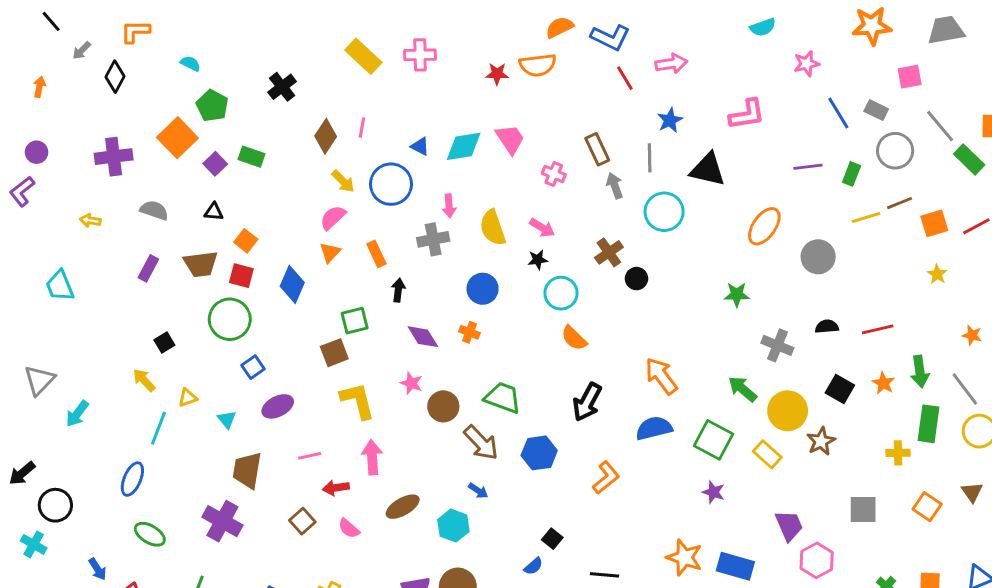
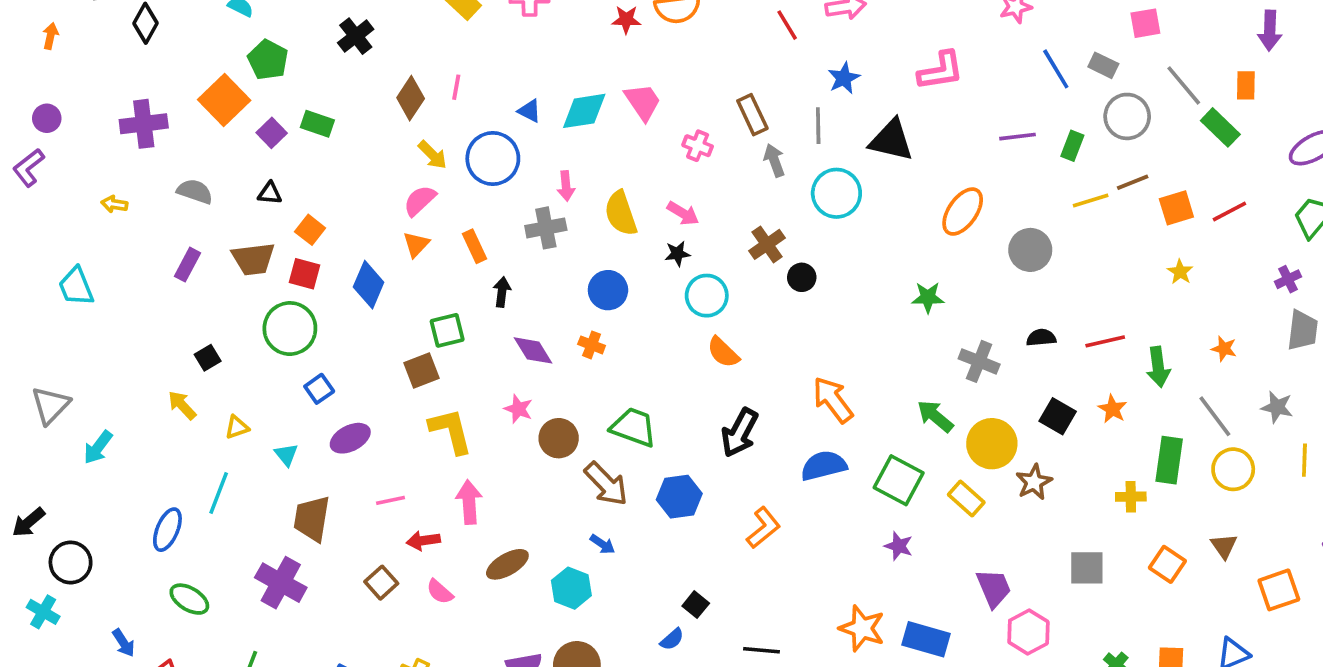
green arrow: (920, 372) -> (1158, 367), moved
cyan line: (159, 428) -> (219, 493), moved

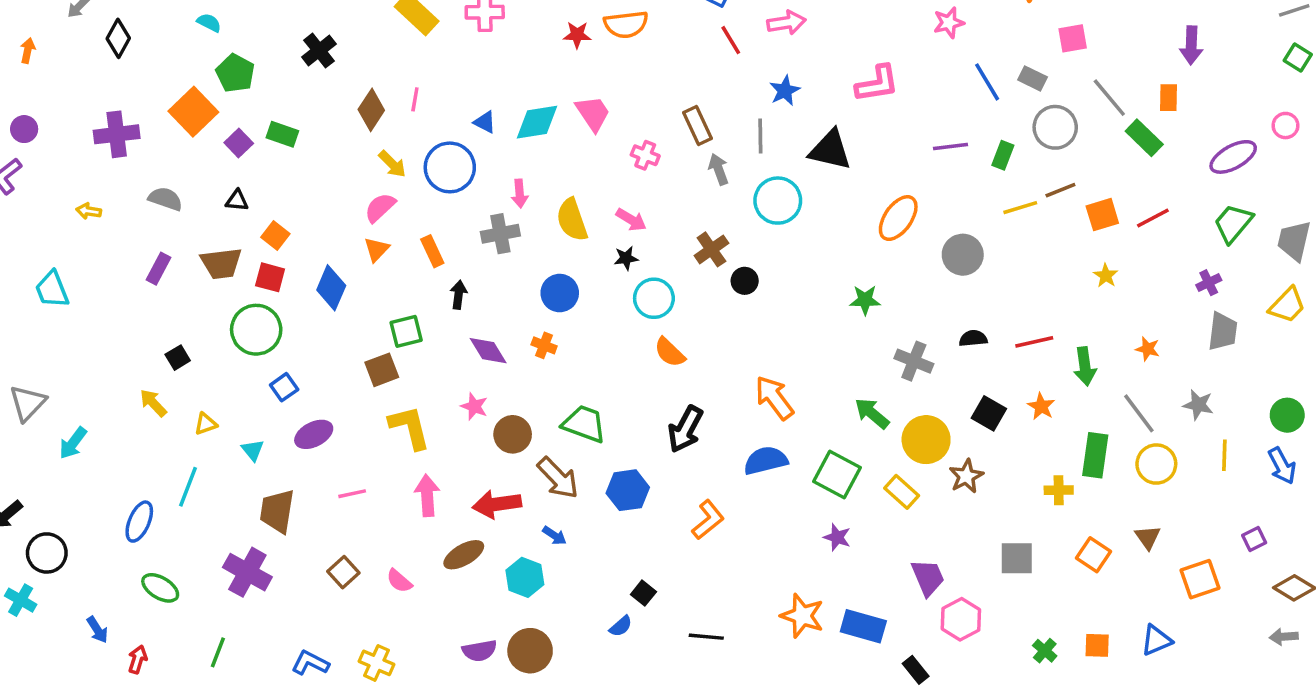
red arrow: (423, 541) -> (497, 504), moved, size x1.5

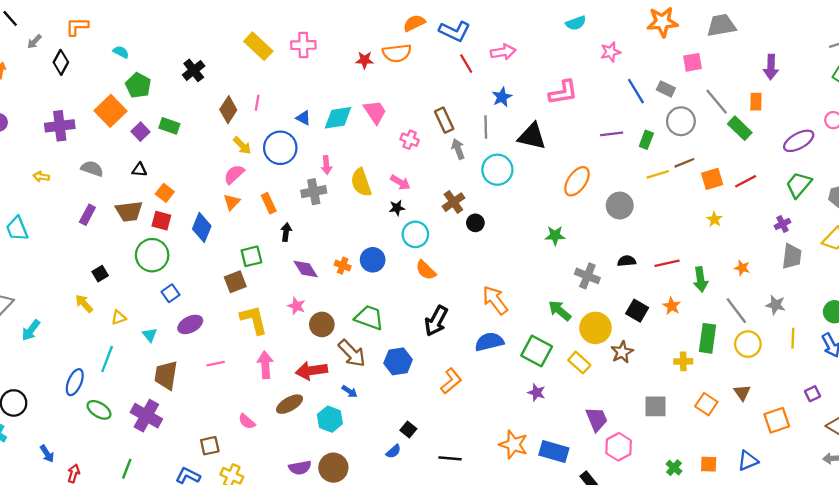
blue circle: (560, 293) -> (373, 260), moved
brown square: (343, 572) -> (210, 446), moved, turned 30
green ellipse: (160, 588) -> (99, 410), moved

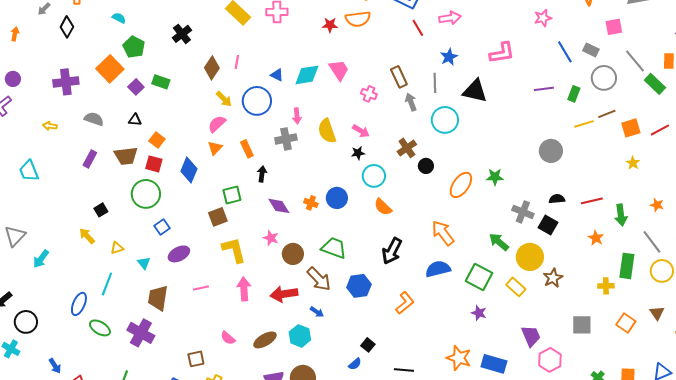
orange ellipse: (577, 181) -> (461, 185), moved
black square: (637, 311) -> (548, 225), moved
brown ellipse: (290, 404) -> (265, 340), moved

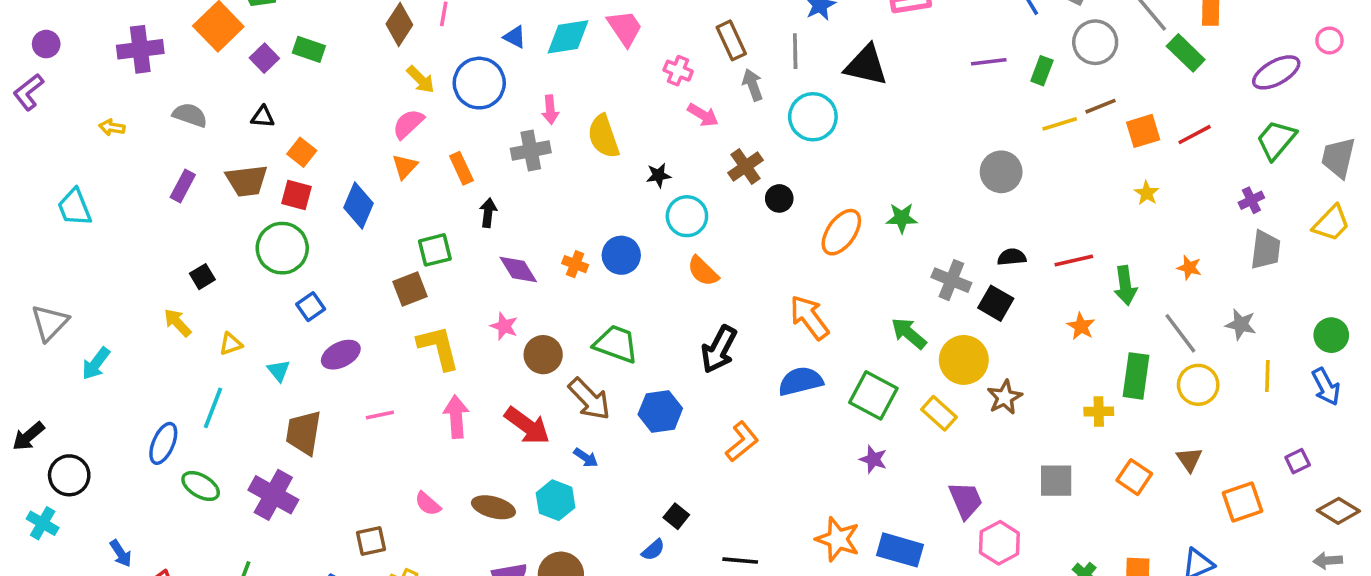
pink arrow: (361, 131) -> (703, 115), moved
red arrow: (284, 294) -> (527, 426), turned -136
brown ellipse: (265, 340) -> (493, 507), turned 45

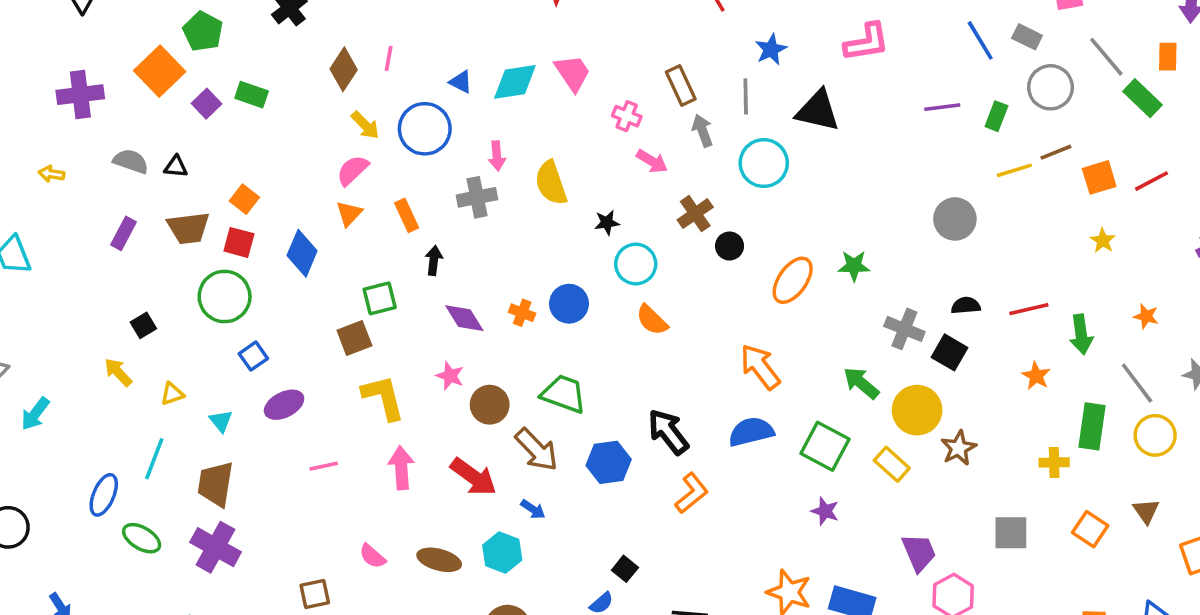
black triangle: (263, 117) -> (176, 167), moved
black arrow: (719, 349) -> (668, 432), moved, turned 114
brown trapezoid: (304, 433) -> (216, 484), moved

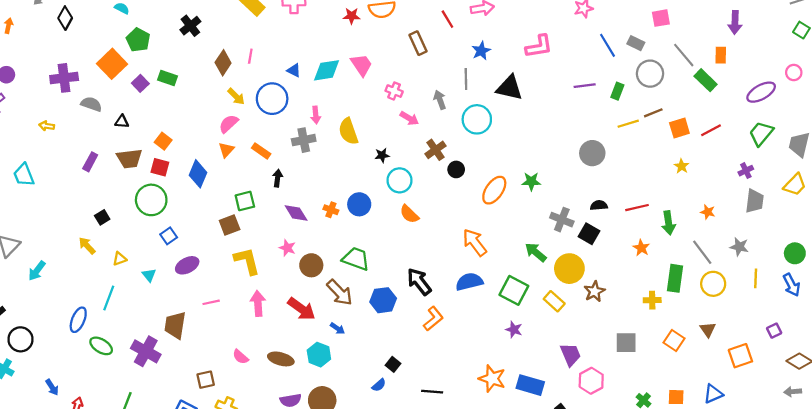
brown rectangle: (681, 86) -> (418, 43), moved
gray semicircle: (131, 161) -> (91, 104), moved
orange rectangle: (407, 215) -> (261, 151), turned -30
brown trapezoid: (216, 484) -> (175, 325), moved

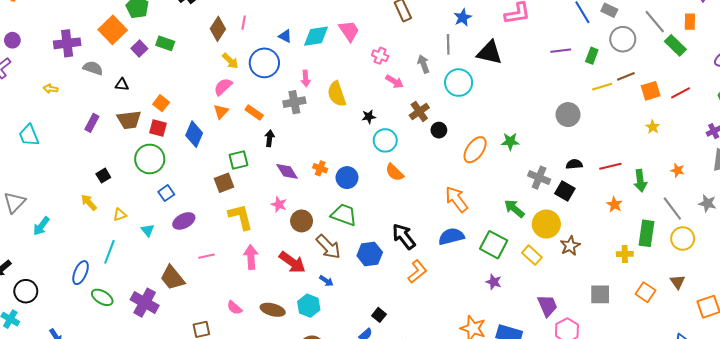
blue circle: (359, 204) -> (347, 178), moved
brown trapezoid: (175, 325) -> (172, 278), turned -48

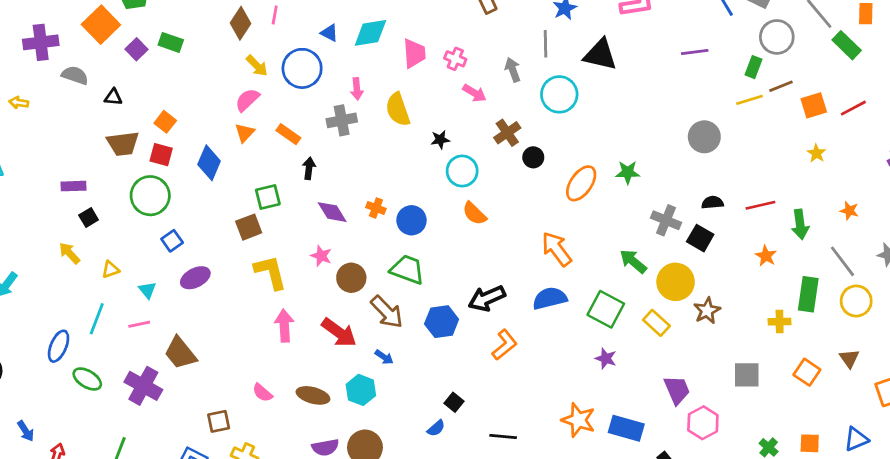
pink trapezoid: (349, 31) -> (414, 53), moved, turned 30
green rectangle: (592, 56) -> (754, 67), moved
purple rectangle: (92, 123) -> (74, 186), moved, turned 60
black arrow: (404, 236) -> (487, 298), turned -76
pink line: (207, 256) -> (139, 324), moved

